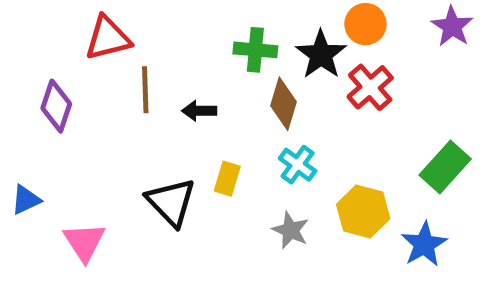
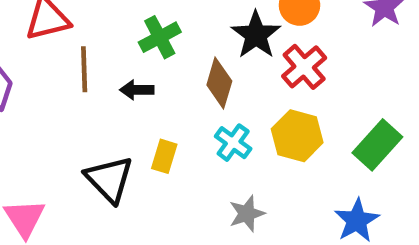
green cross: (255, 50) -> (160, 37), moved, turned -33
yellow hexagon: (363, 212) -> (297, 136), moved
gray star: (291, 230) -> (247, 214), moved, turned 30

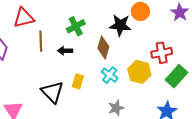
black star: (256, 35) -> (120, 25), turned -30
red cross: (304, 67) -> (162, 53), moved, turned 30

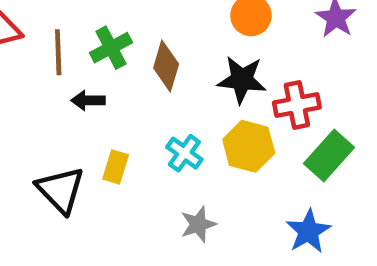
black star: (120, 25) -> (242, 80), moved
brown line: (41, 41) -> (58, 52), moved
brown diamond: (103, 47) -> (166, 66), moved

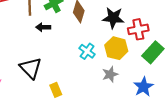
yellow rectangle: (116, 167) -> (56, 90), moved, turned -40
gray star: (198, 224) -> (110, 74), moved

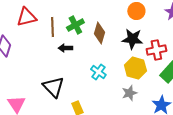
cyan cross: (87, 51) -> (98, 72), moved

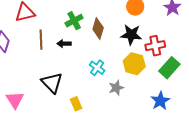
brown line: (52, 27) -> (41, 40), moved
gray star: (129, 93) -> (116, 88), moved

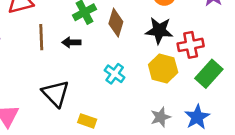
gray star: (116, 88) -> (160, 117), moved
yellow rectangle: (76, 104) -> (87, 121), turned -48

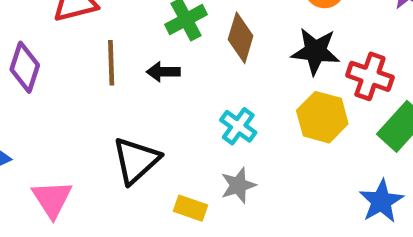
red cross: (191, 45) -> (370, 76), turned 30
black triangle: (56, 93) -> (136, 160), turned 32
gray star: (160, 117) -> (238, 185), moved

